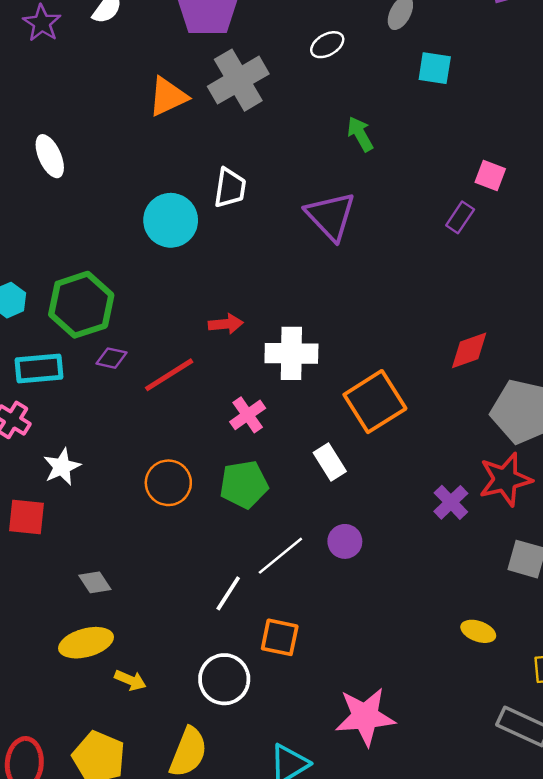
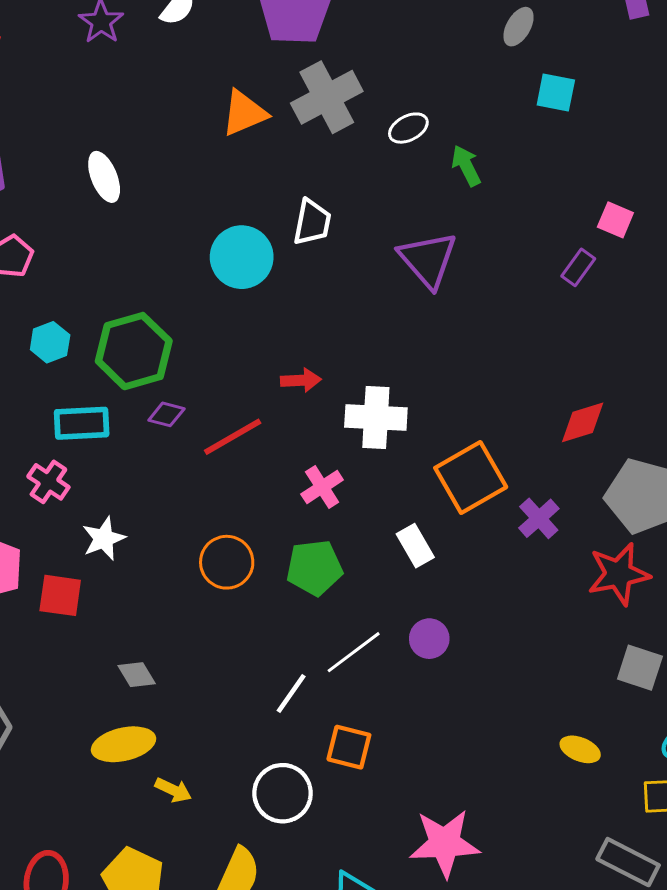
white ellipse: (327, 45) -> (408, 128), moved
purple cross: (451, 502) -> (539, 518), moved

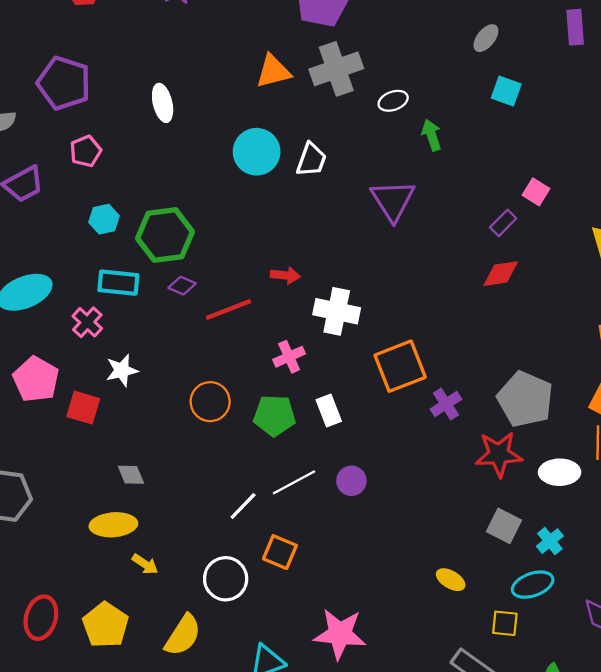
cyan circle: (242, 257) -> (257, 152), moved
red diamond: (583, 422) -> (501, 274), moved
white rectangle: (415, 546) -> (329, 410), moved

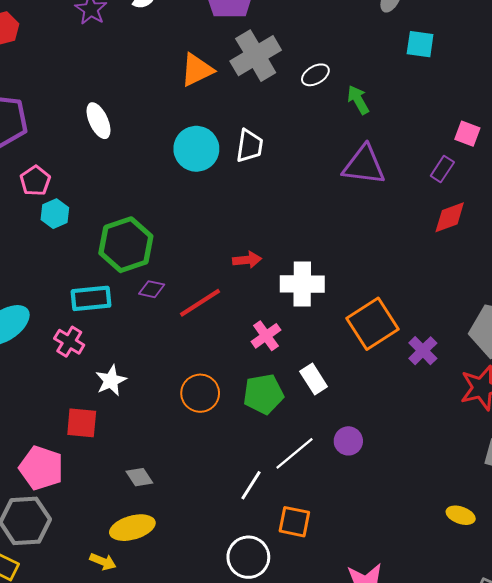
purple triangle: (393, 200) -> (364, 165), moved, turned -39
cyan hexagon: (104, 219) -> (55, 214), moved
pink pentagon: (36, 379) -> (41, 468), moved
yellow arrow: (145, 564) -> (103, 562), moved

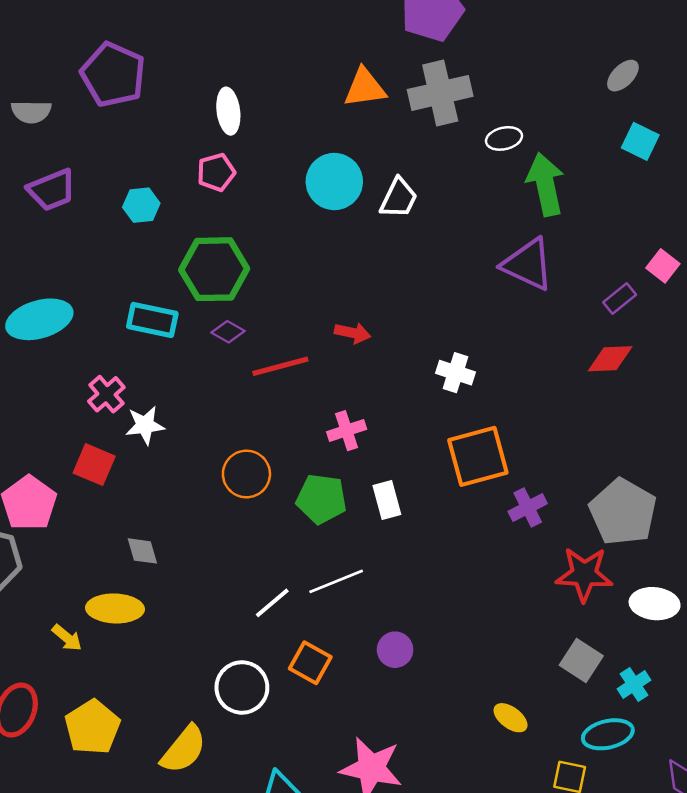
green arrow: (358, 100) -> (545, 184), size x1.6
pink pentagon: (35, 181) -> (216, 172), moved
white cross: (302, 284) -> (455, 373), moved, size x0.7
pink cross: (69, 342) -> (106, 394), moved
purple circle: (348, 441) -> (395, 650), moved

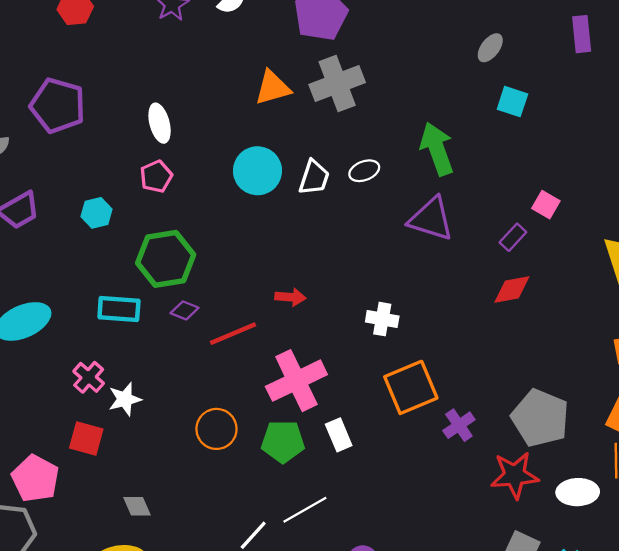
white ellipse: (504, 138) -> (364, 171), moved
pink cross: (347, 431) -> (296, 381), size x1.8

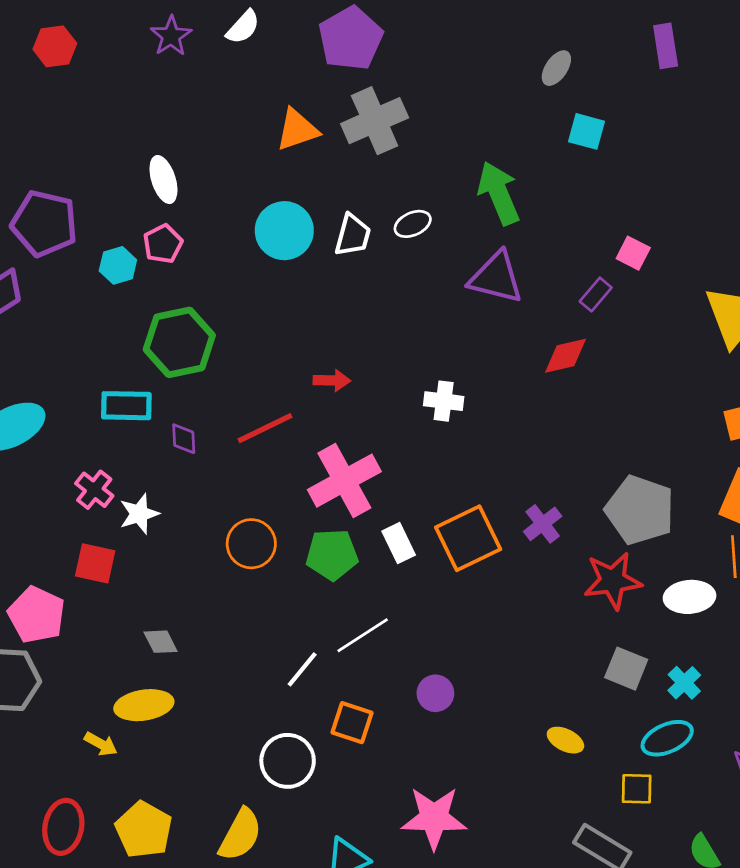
purple pentagon: (58, 105) -> (44, 223), moved
cyan hexagon: (96, 213) -> (118, 265), moved
red diamond: (512, 289) -> (565, 356), moved
purple diamond: (185, 310) -> (184, 439), moved, turned 68
orange square: (411, 387) -> (468, 538), moved

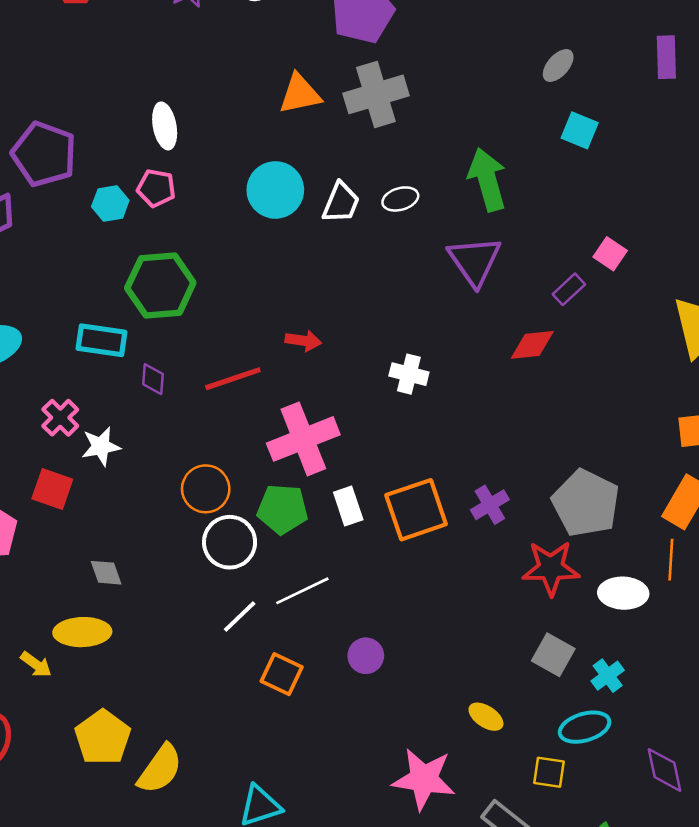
pink pentagon: (163, 244) -> (156, 188), turned 30
purple triangle: (496, 278) -> (475, 261), turned 34
white circle: (288, 761) -> (230, 542), moved
pink star: (434, 818) -> (424, 779), moved
yellow pentagon: (144, 830) -> (103, 737), moved

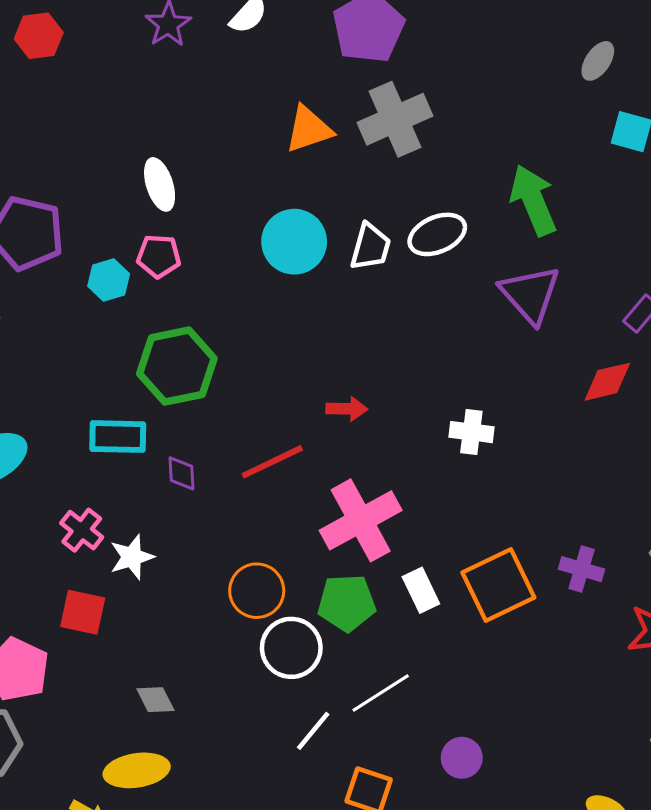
white ellipse: (400, 199) -> (437, 234), size x1.4
purple cross: (490, 505) -> (582, 569), turned -36

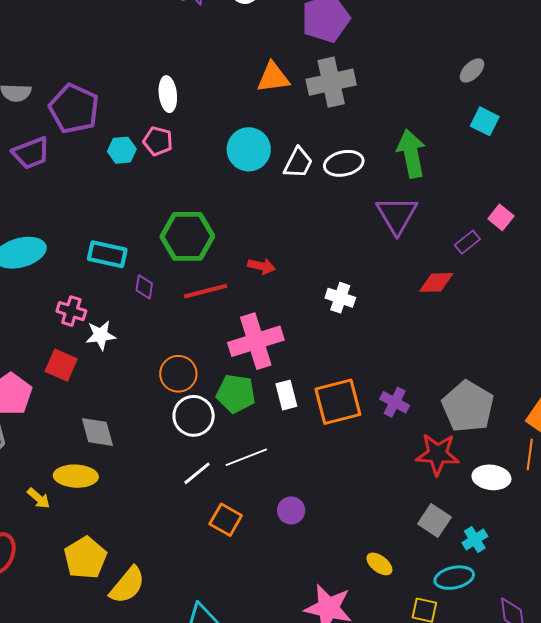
green hexagon: (177, 366) -> (187, 236), moved
pink cross: (82, 530) -> (71, 311), turned -32
gray diamond: (155, 700) -> (97, 432), size x1.4

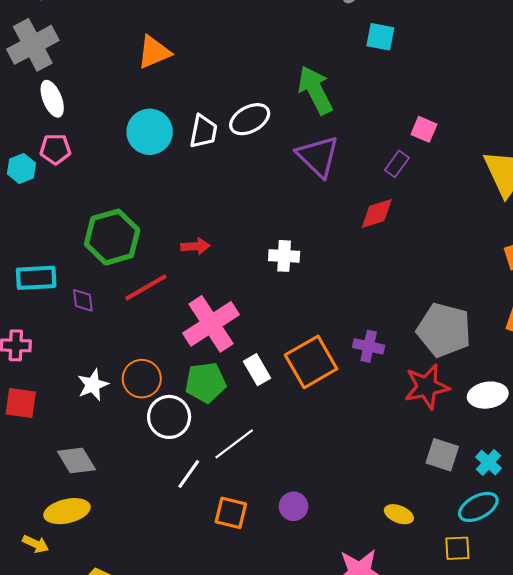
gray cross: (331, 82) -> (33, 45), moved
white star: (101, 335) -> (93, 385), moved
purple circle: (291, 510) -> (294, 506), moved

